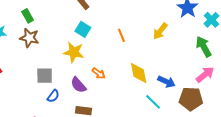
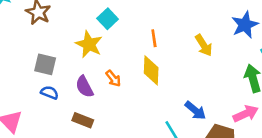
yellow arrow: (160, 31) -> (204, 45), turned -84
yellow diamond: (139, 73) -> (151, 70), moved
blue semicircle: (53, 96) -> (50, 93), turned -120

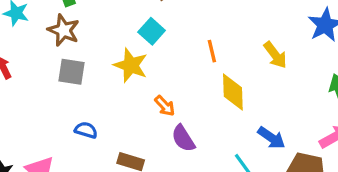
gray square: (45, 64) -> (71, 72), moved
yellow diamond: (151, 70) -> (233, 92), moved
purple semicircle: (84, 87) -> (183, 138), moved

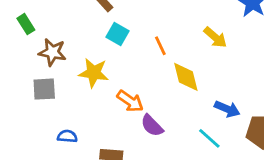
brown star: (64, 30) -> (52, 52), moved
cyan square: (152, 31) -> (117, 34), moved
orange arrow: (165, 106) -> (130, 101), size x1.4

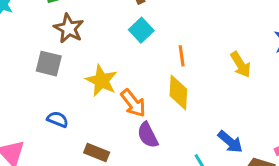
yellow star: (94, 73) -> (101, 81), moved
yellow diamond: (186, 77) -> (178, 92), moved

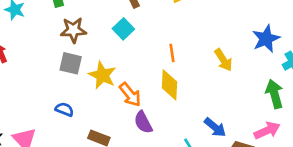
brown star: (69, 28) -> (73, 30), turned -30
cyan square: (141, 30) -> (123, 29), moved
gray square: (49, 64) -> (71, 63), moved

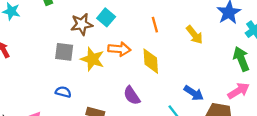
brown star: (73, 30) -> (82, 24), moved
orange line: (172, 53) -> (155, 25), moved
orange arrow: (130, 95) -> (119, 49), moved, turned -40

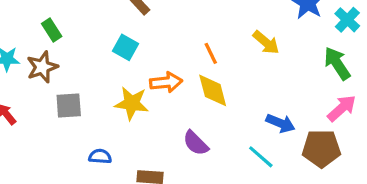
cyan square: (106, 17) -> (126, 47), moved
brown star: (82, 24) -> (42, 67), moved
orange line: (155, 25) -> (211, 53), moved
gray square: (64, 52) -> (69, 106), moved

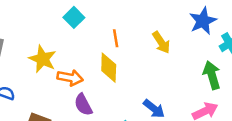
cyan square: (126, 47) -> (74, 17), moved
orange arrow: (166, 82) -> (70, 78), moved

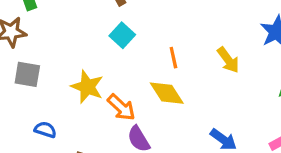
yellow diamond: (109, 68) -> (167, 93), turned -32
orange arrow: (70, 78) -> (121, 107), turned 35

